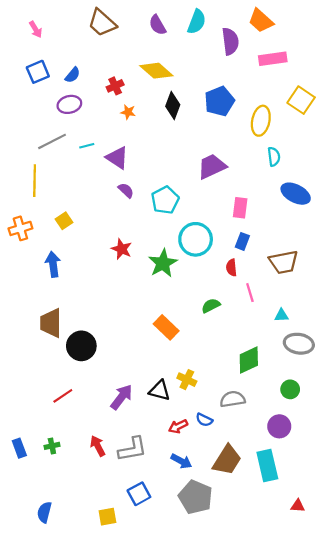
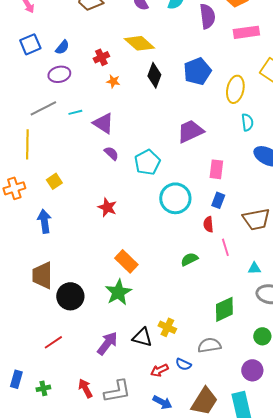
green star: (163, 263) -> (118, 292), moved
orange rectangle: (166, 327) -> (126, 261), moved
blue rectangle: (19, 448) -> (16, 379), moved, turned 36

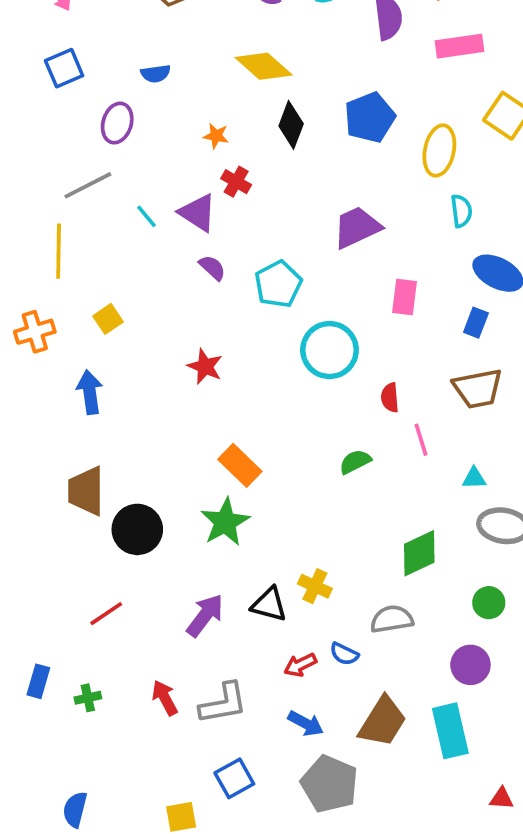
blue semicircle: (62, 47) -> (156, 74), moved, turned 42
red cross: (101, 57) -> (236, 182), moved, turned -35
purple ellipse: (59, 74) -> (117, 123), turned -60
cyan line: (75, 112) -> (146, 216), moved, turned 64
blue rectangle: (218, 200) -> (476, 323), moved

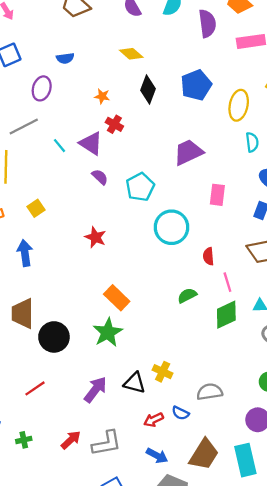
yellow diamond: (264, 66) -> (131, 54), size x0.7
green diamond: (419, 553) -> (226, 315), moved
red arrow: (165, 698) -> (71, 440), turned 75

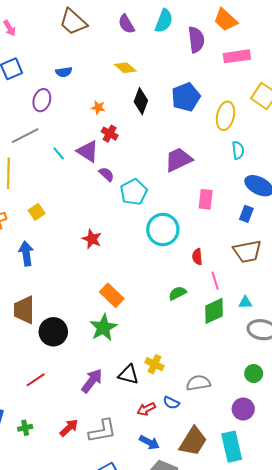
purple semicircle: (100, 177) -> (107, 174), moved

